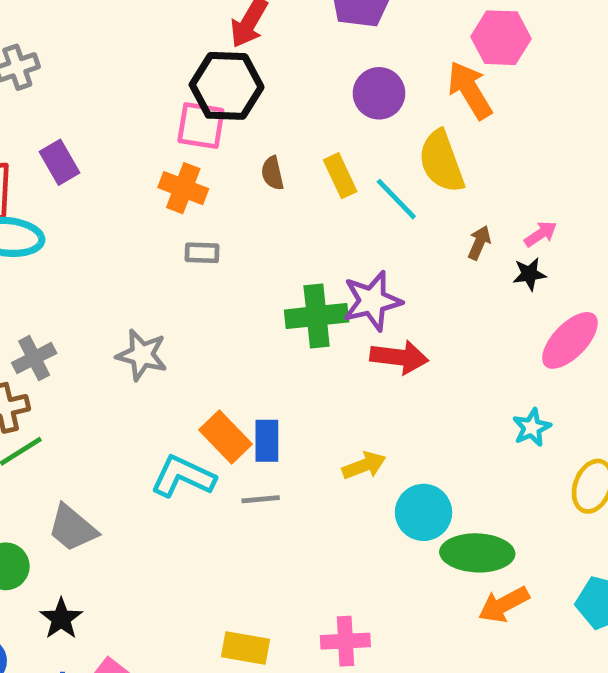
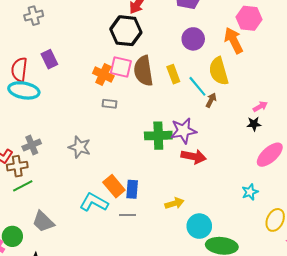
pink square: (201, 126) -> (121, 67), moved
brown semicircle: (272, 173) -> (143, 71), size x2.0
brown arrow: (479, 243) -> (211, 100), moved

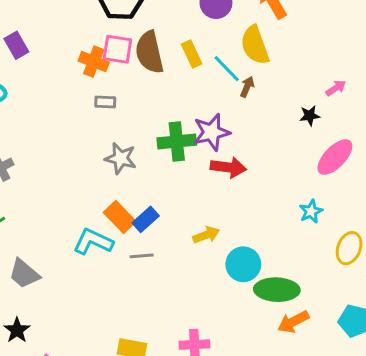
pink arrow: (260, 107) -> (336, 88), moved
gray star: (80, 147) -> (121, 158), moved
blue rectangle: (132, 189) -> (146, 219), turned 48

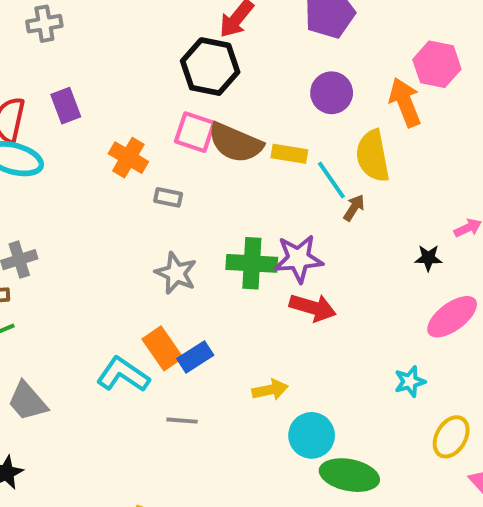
brown semicircle: (149, 52) -> (235, 143), turned -63
yellow rectangle: (192, 54) -> (289, 154), turned -65
orange cross: (94, 62) -> (128, 158), moved
gray line: (142, 256) -> (182, 421), moved

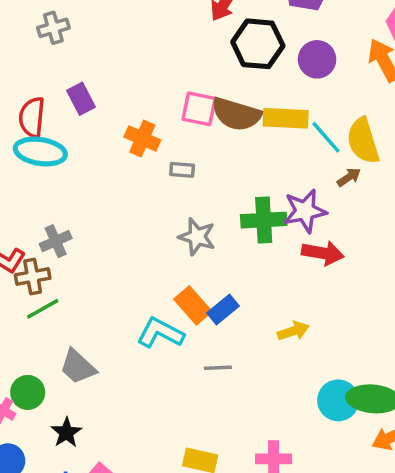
black hexagon: (210, 67) -> (258, 44), moved
yellow rectangle: (289, 154) -> (286, 118), size x1.4
yellow semicircle: (373, 156) -> (363, 141), moved
brown arrow: (354, 208) -> (349, 177), moved, turned 30
cyan circle: (312, 435) -> (338, 400), moved

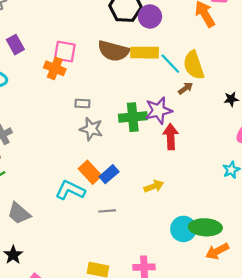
purple circle: (317, 59) -> (150, 16), moved
pink square: (199, 109) -> (65, 52), moved
gray rectangle: (182, 170) -> (82, 104), moved
red arrow: (323, 253) -> (171, 137), turned -100

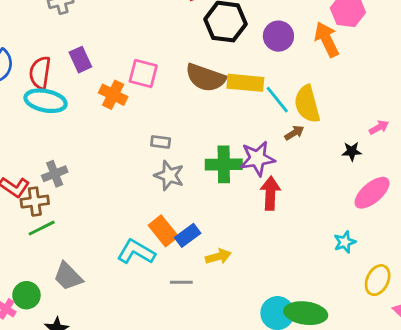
purple circle: (150, 16) -> (278, 36), moved
orange cross: (55, 68) -> (113, 95), moved
yellow arrow: (154, 186) -> (218, 256), moved

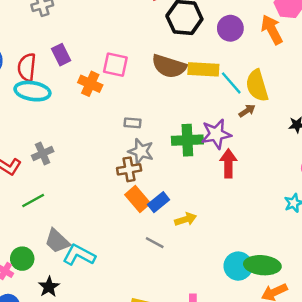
brown cross: (35, 202) -> (129, 169), moved
cyan L-shape: (136, 252) -> (79, 255), moved
gray line: (181, 282) -> (155, 243), turned 30

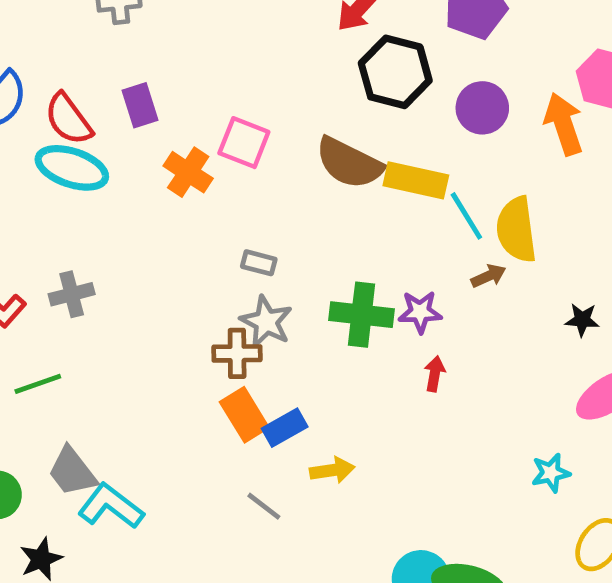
red semicircle: (27, 67) -> (68, 119), turned -52
purple star: (216, 134) -> (420, 312), size x0.7
red arrow: (228, 163) -> (435, 374), size x0.6

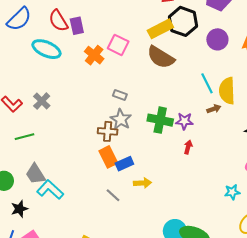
red semicircle: (68, 119) -> (58, 21), moved
yellow rectangle: (416, 180) -> (160, 29), moved, turned -45
gray cross: (72, 294) -> (42, 101), turned -36

